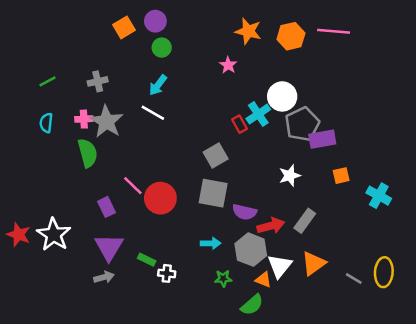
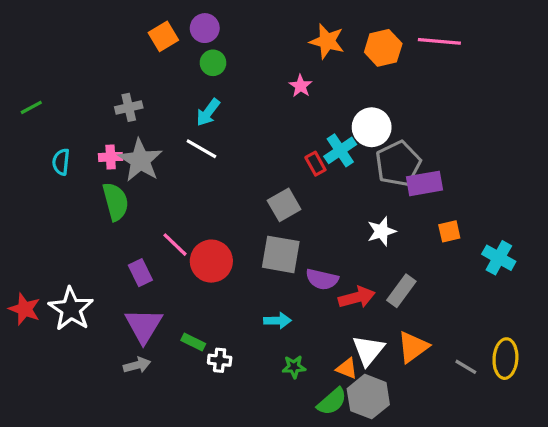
green line: (47, 81) -> (31, 107), moved
gray hexagon: (251, 250) -> (368, 397), moved

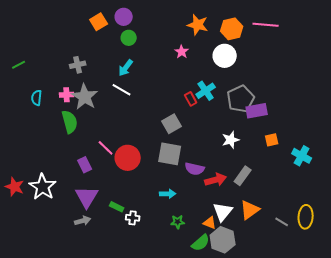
white circle: (372, 127) -> (225, 56), moved

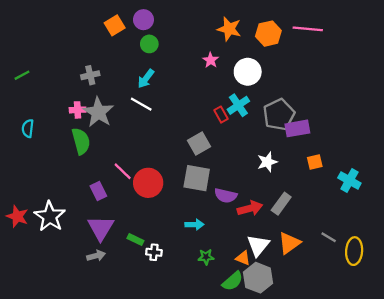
white circle: (225, 56) -> (248, 72), moved
cyan semicircle: (37, 98) -> (28, 128), moved
gray line: (282, 222) -> (329, 237), moved

